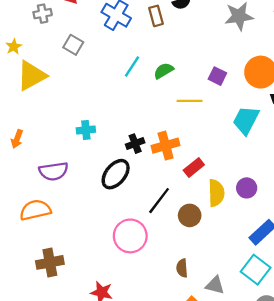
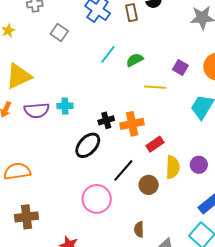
yellow triangle: (32, 76) -> (19, 76), moved
purple semicircle: (54, 171) -> (37, 110), moved

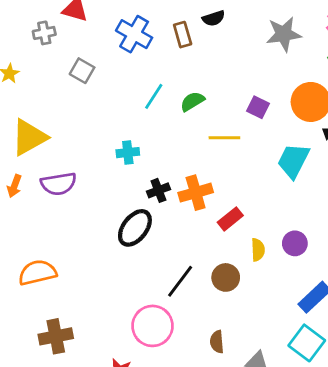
cyan cross: (65, 106) -> (128, 153), moved
yellow semicircle: (173, 167) -> (258, 250), size x0.7
black line: (123, 170) -> (180, 281), moved
pink circle: (97, 199) -> (152, 326), moved

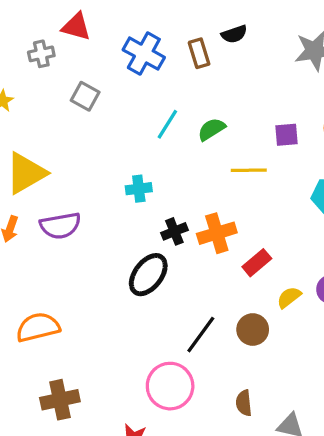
purple square: (258, 107) -> (287, 135), turned -30
yellow semicircle: (258, 250) -> (289, 297), turned -125

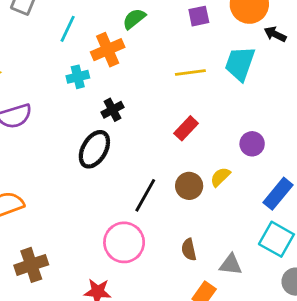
cyan line: (167, 124) -> (68, 29), moved
yellow line: (249, 170) -> (190, 72), moved
orange cross: (217, 233) -> (108, 50), moved
yellow semicircle: (289, 297) -> (220, 177), moved

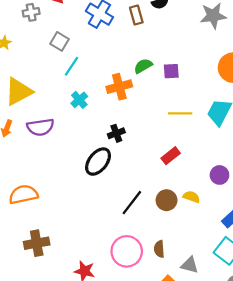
purple square: (199, 16) -> (171, 71), moved
cyan line: (68, 29) -> (72, 66), moved
cyan cross: (78, 77) -> (79, 100), moved, turned -35
yellow semicircle: (220, 177) -> (191, 197), turned 56
pink circle: (124, 242) -> (127, 251), moved

